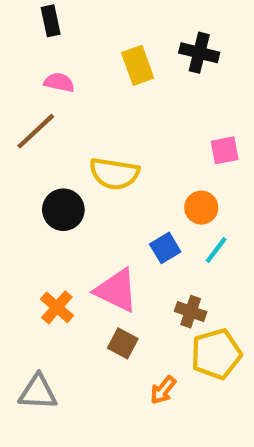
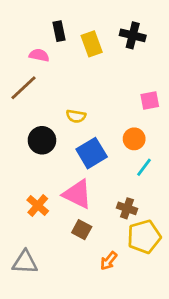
black rectangle: (51, 21) -> (59, 31), moved
yellow semicircle: (114, 174) -> (76, 116), size x0.6
blue square: (165, 248) -> (92, 153), moved, size x1.5

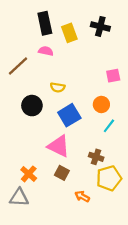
black rectangle: (59, 31) -> (45, 23), size x1.5
pink semicircle: (39, 55) -> (46, 51), moved
orange cross: (38, 206) -> (29, 174), moved
orange arrow: (109, 261) -> (82, 196), turned 80

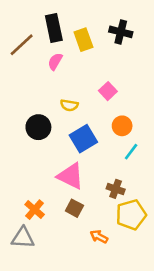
pink semicircle: (46, 51) -> (55, 61), turned -72
brown line: (18, 66) -> (22, 45), moved
pink square: (113, 76) -> (108, 91), moved, turned -32

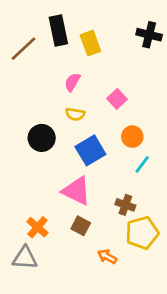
black cross: (121, 32) -> (149, 35), moved
pink semicircle: (55, 61) -> (72, 82), moved

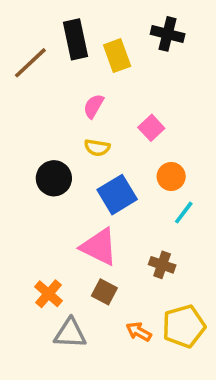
black cross: (149, 35) -> (168, 34), moved
yellow pentagon: (142, 233) -> (184, 326), moved
gray triangle: (25, 258) -> (70, 333), moved

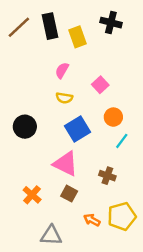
brown line: (30, 63) -> (19, 27), moved
black circle: (54, 178) -> (25, 127), moved
gray triangle: (70, 333) -> (51, 235), moved

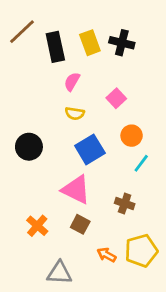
black cross: (111, 23) -> (122, 43), moved
black rectangle: (50, 26) -> (55, 47), moved

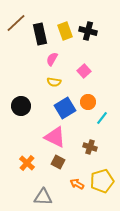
orange circle: (132, 136) -> (88, 102), moved

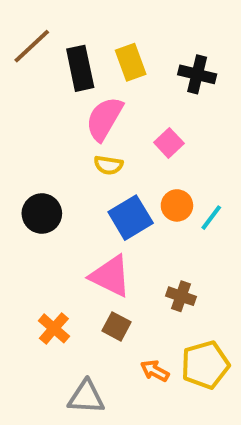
black cross: (88, 31) -> (197, 74), moved
pink semicircle: (52, 59) -> (104, 119), size x1.6
cyan line: (102, 118) -> (211, 218), moved

